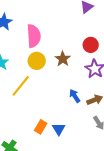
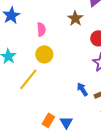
pink semicircle: (34, 36) -> (41, 29), size x0.6
brown star: (63, 59) -> (75, 18), moved

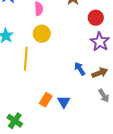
yellow line: (28, 79) -> (26, 59), turned -35

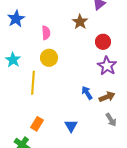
orange rectangle: (46, 100) -> (37, 124), moved

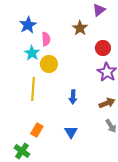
blue star: (16, 19) -> (28, 25), moved
cyan star: (13, 60) -> (32, 53), moved
blue arrow: (87, 93) -> (73, 97), moved, turned -144

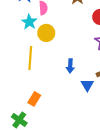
blue triangle: (71, 132) -> (87, 85), moved

